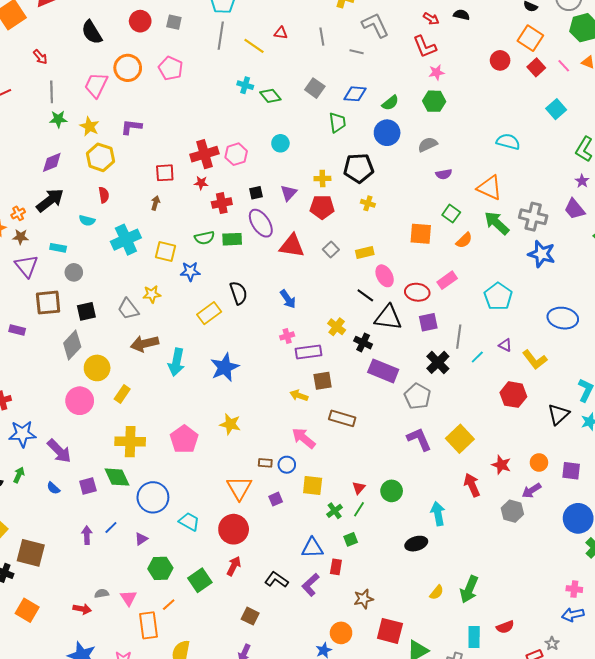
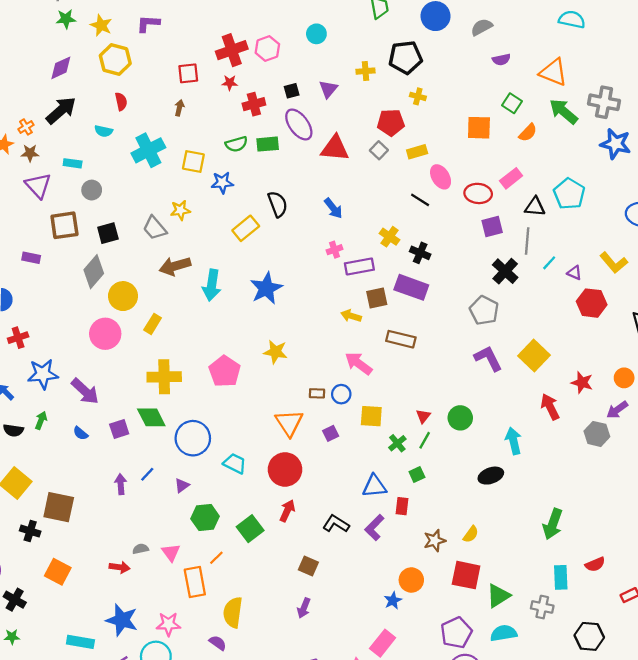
red pentagon: (322, 207) -> (391, 122), moved
black triangle: (388, 318) -> (535, 207), moved, size x0.7
purple triangle: (505, 345) -> (574, 273), moved
purple rectangle: (383, 371) -> (411, 287), moved
yellow semicircle: (437, 592) -> (471, 534), moved

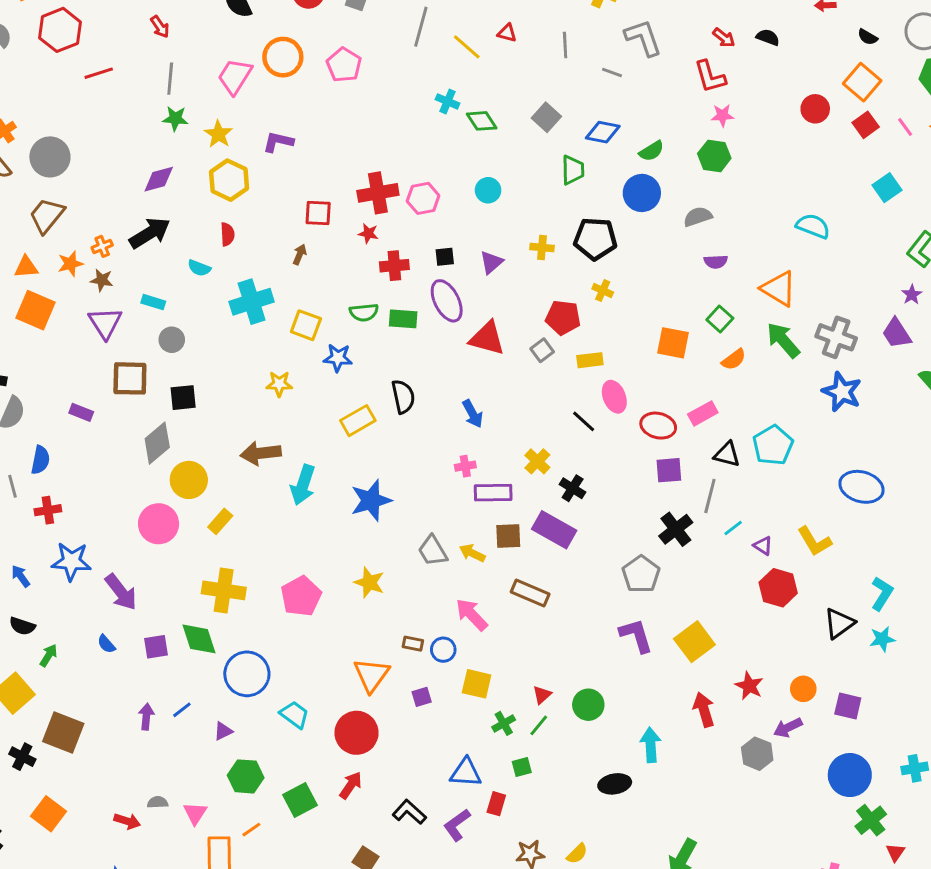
gray trapezoid: (155, 228) -> (433, 551), moved
green arrow: (41, 420) -> (48, 655), moved

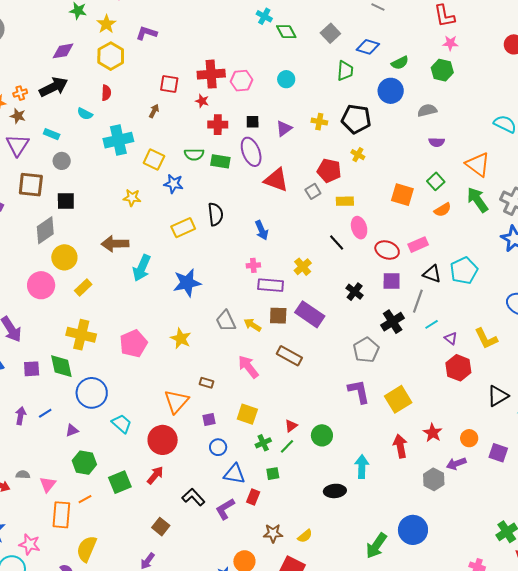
black cross: (573, 488) -> (355, 292), moved
blue circle: (443, 650) -> (218, 447), moved
blue circle: (850, 775) -> (413, 530), moved

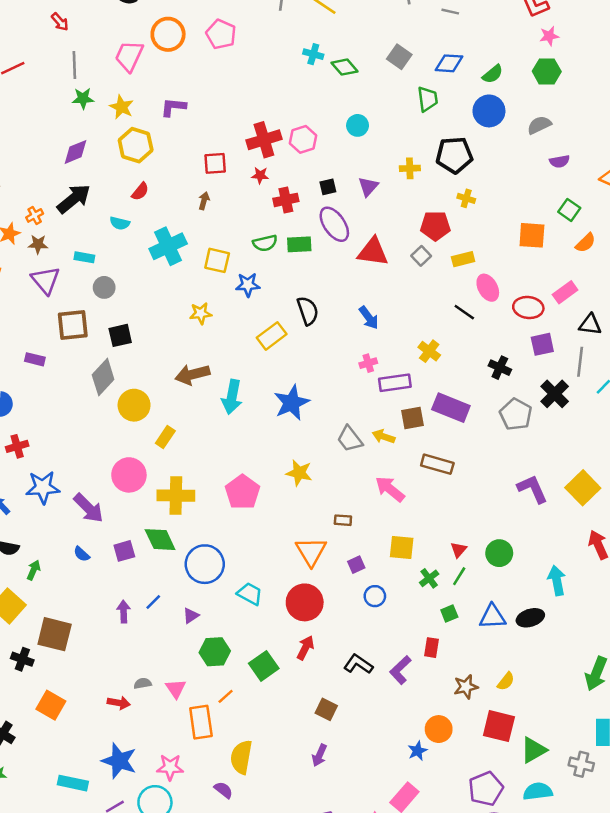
red semicircle: (106, 93) -> (140, 191), turned 49
pink circle: (41, 285) -> (129, 475), moved
gray pentagon: (366, 350) -> (516, 414), moved
blue triangle: (234, 474) -> (492, 617), moved

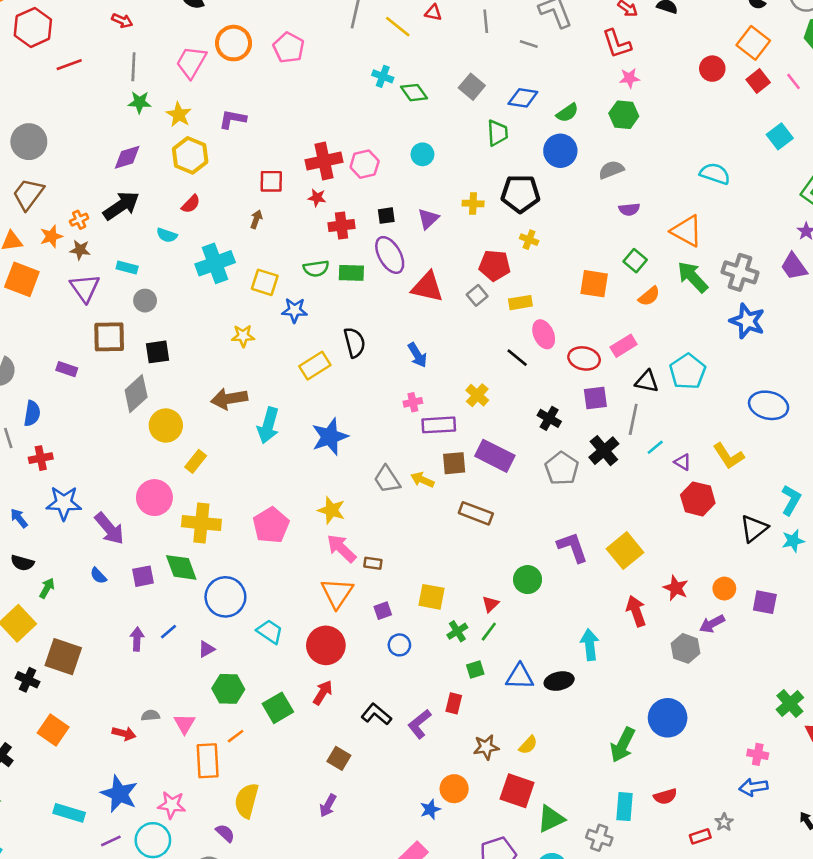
red arrow: (60, 22) -> (122, 21), turned -30
pink arrow: (390, 489) -> (342, 548), moved
green circle: (499, 553) -> (528, 580), moved

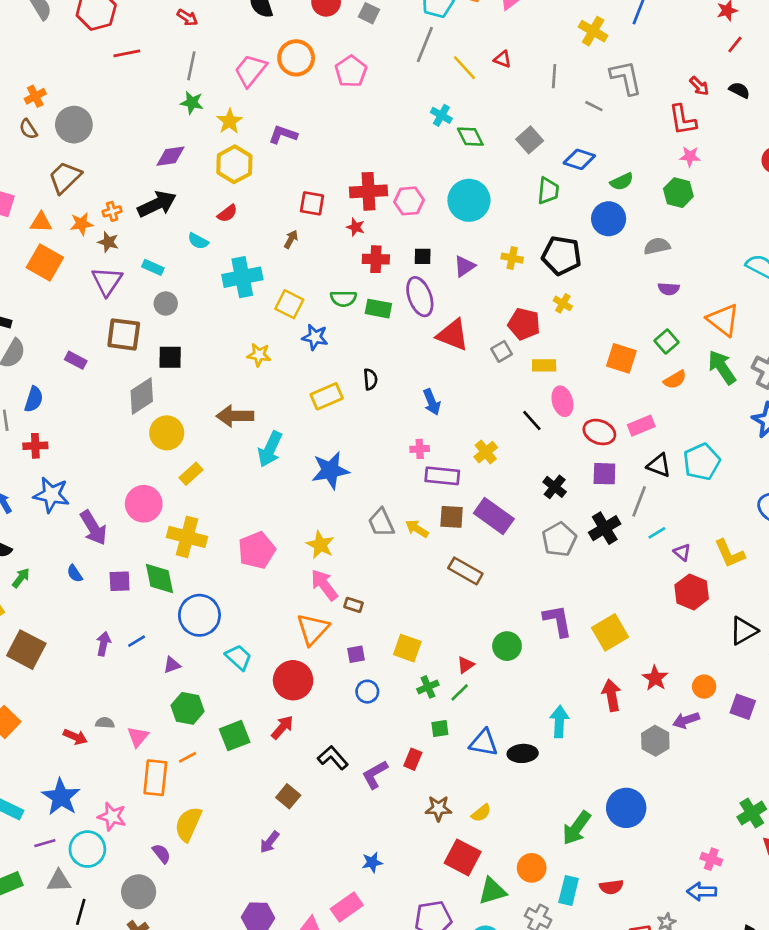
cyan circle: (422, 154) -> (469, 200), size x1.8
black semicircle: (355, 342) -> (370, 379), size x0.7
orange circle: (454, 789) -> (532, 868), moved

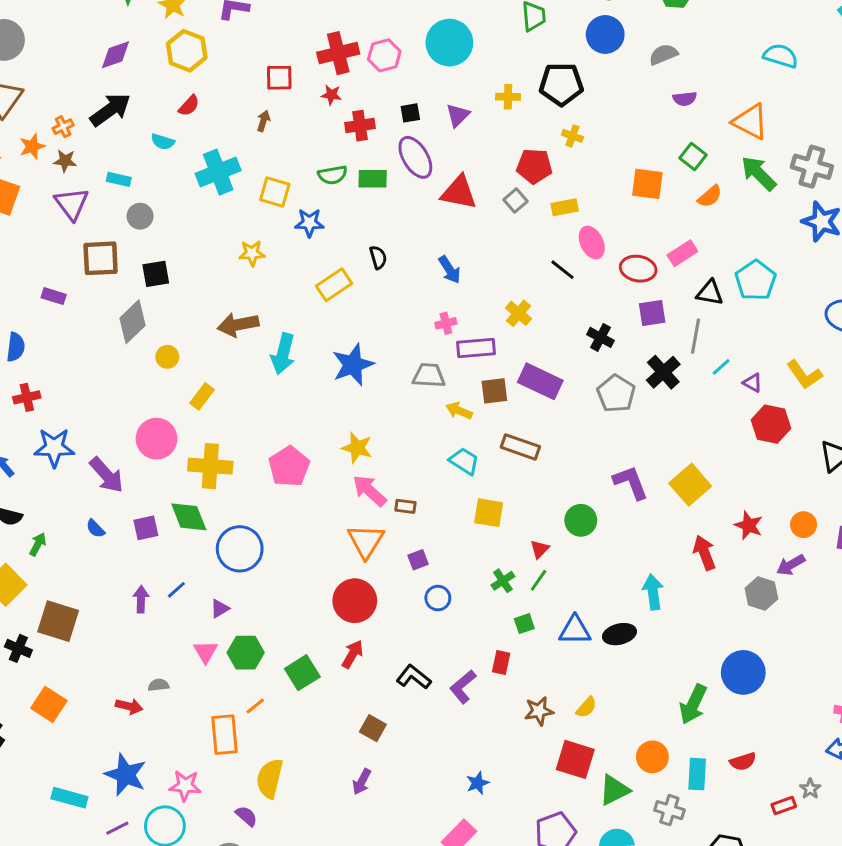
yellow circle: (167, 433) -> (167, 357), size x0.6
gray trapezoid: (381, 523) -> (429, 375), moved, turned 128
yellow square: (407, 648) -> (489, 513), moved
cyan trapezoid: (239, 657) -> (464, 461), moved
pink triangle: (138, 737) -> (206, 652), moved

